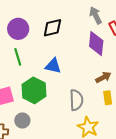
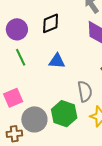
green hexagon: (34, 90) -> (64, 114), moved
gray circle: (22, 121) -> (34, 119), size x1.6

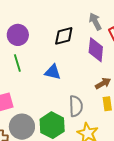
black diamond: (51, 23) -> (64, 36), moved

